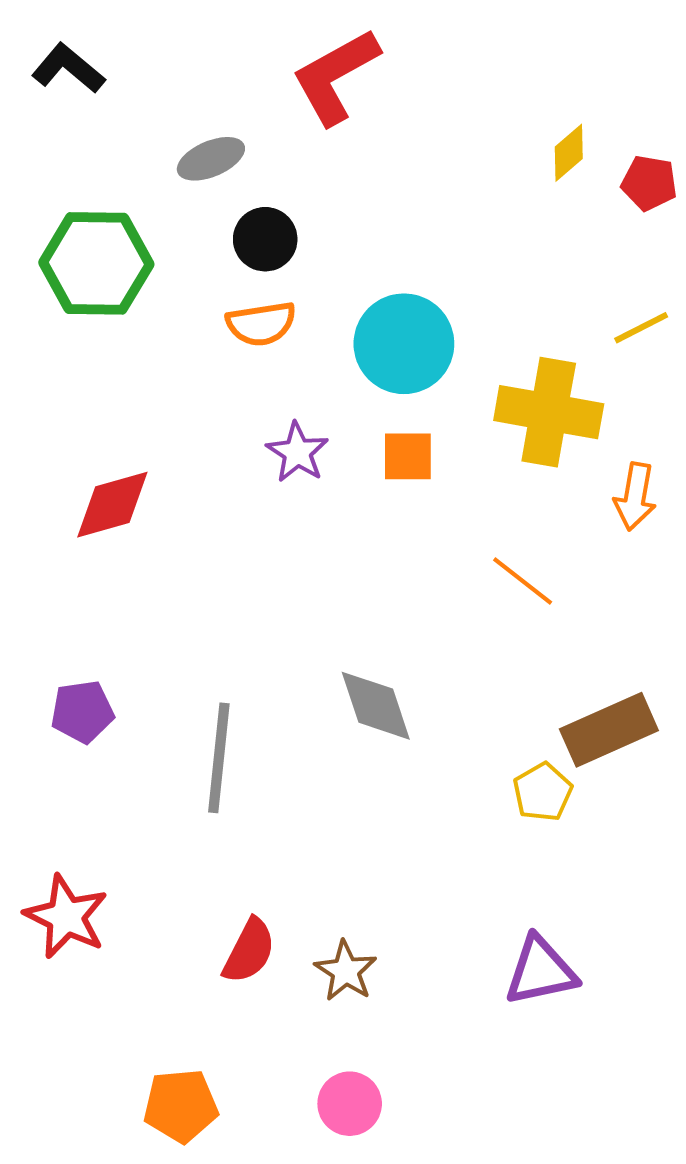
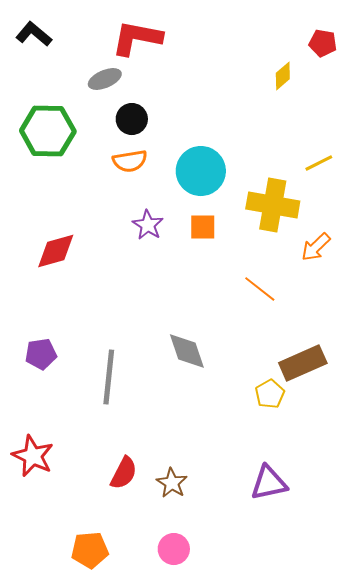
red L-shape: (336, 76) -> (137, 38), moved, turned 40
red pentagon: (649, 183) -> (323, 43), moved
orange arrow: (635, 497) -> (316, 247), turned 36

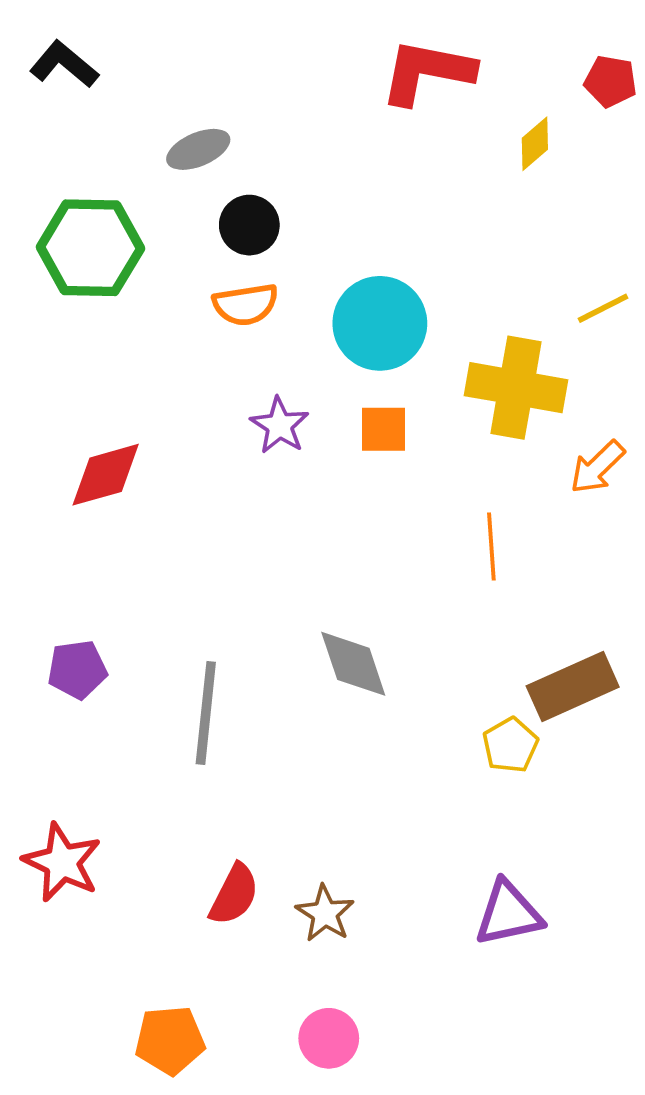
red L-shape: (137, 38) -> (427, 72), moved
orange line: (260, 289) -> (491, 547), turned 48

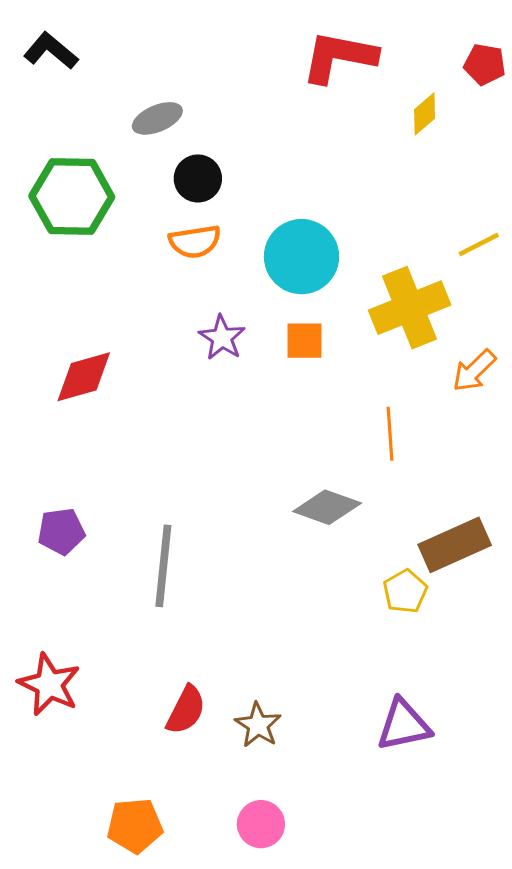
yellow cross: (516, 388) -> (410, 308), turned -32
gray diamond: (353, 664) -> (327, 507), moved, turned -52

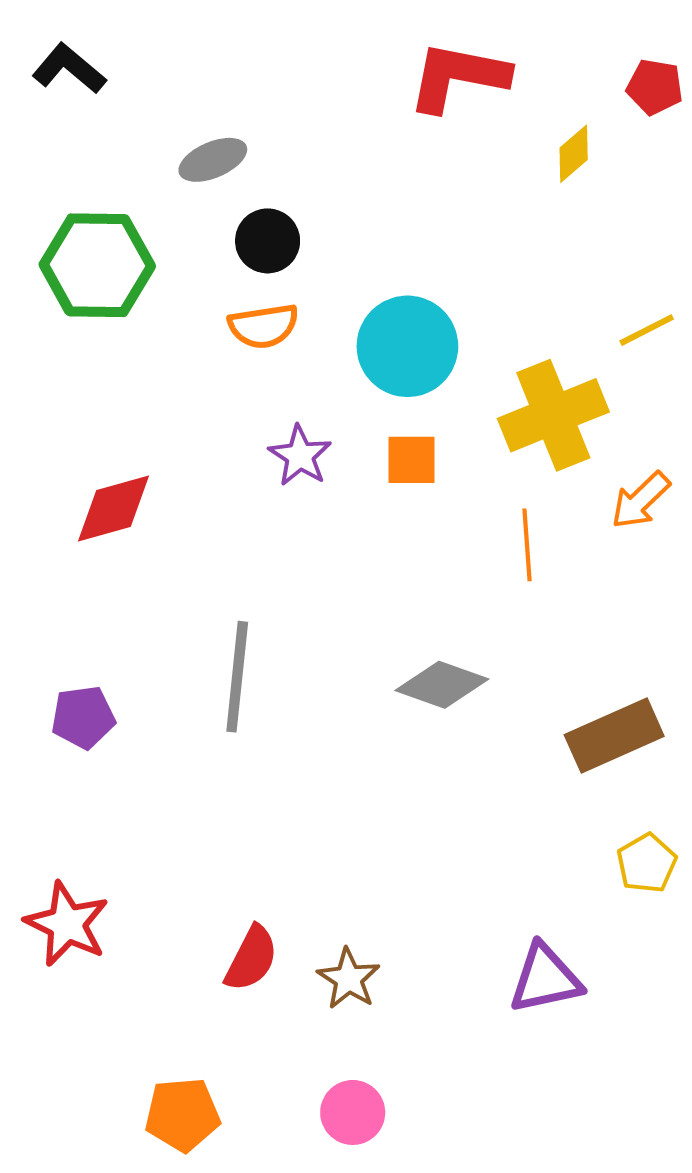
orange line: (390, 434) -> (527, 545), moved
gray line: (163, 566) -> (237, 677), moved
yellow pentagon: (405, 591) -> (647, 863), moved

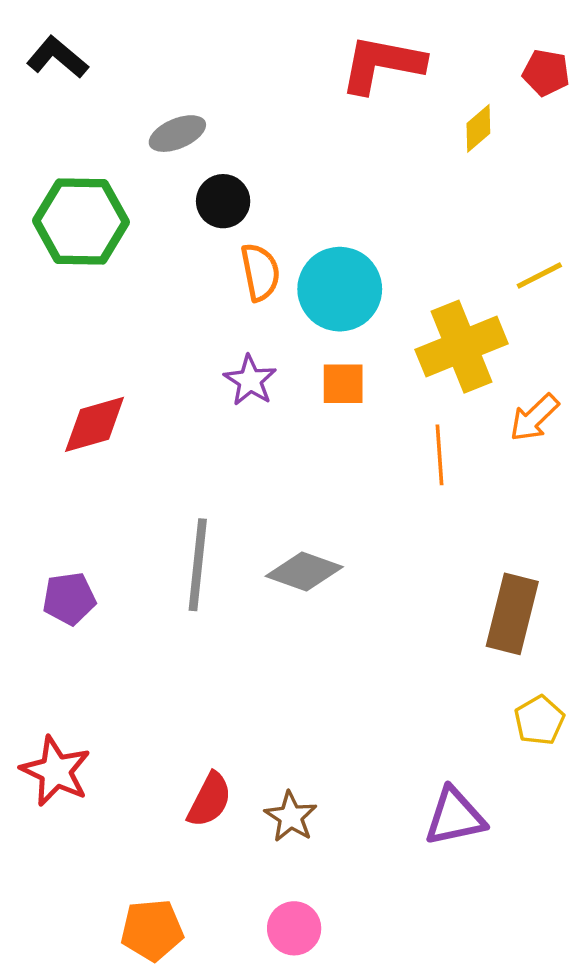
orange semicircle: (264, 326) -> (260, 272), moved, turned -92
gray diamond: (442, 685) -> (304, 572), moved
brown rectangle: (614, 735) -> (512, 614), turned -52

